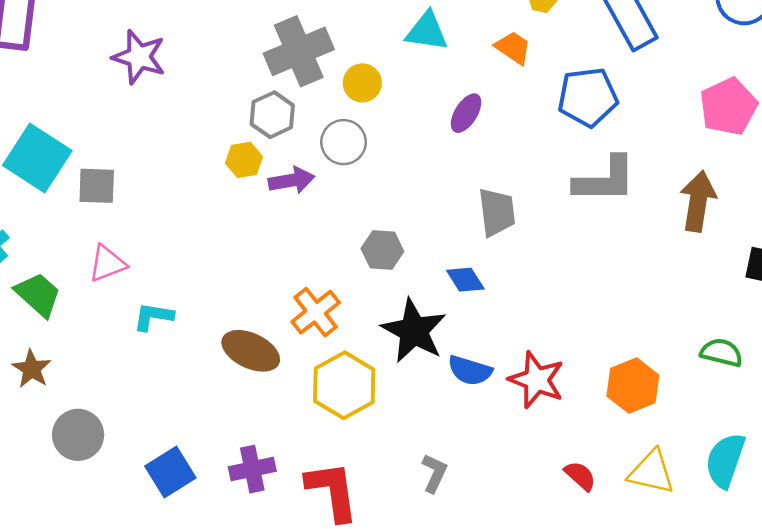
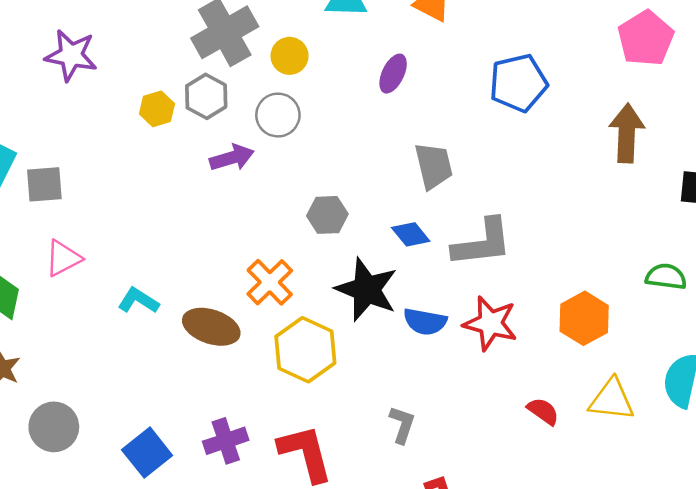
blue pentagon: (588, 97) -> (518, 83), moved
yellow hexagon: (244, 160) -> (157, 109), moved
gray L-shape: (605, 180) -> (482, 243), moved
cyan L-shape: (153, 316) -> (138, 301), moved, turned 30

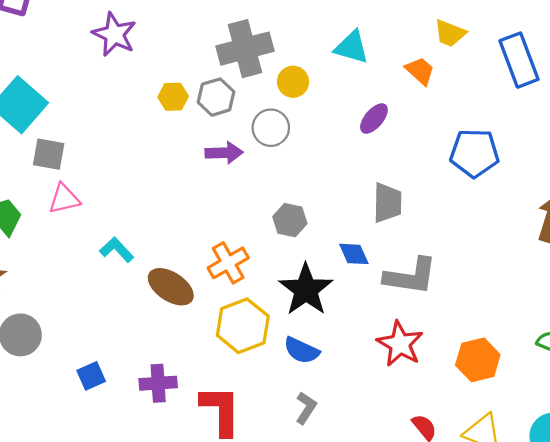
gray square: (44, 184) -> (49, 154), moved
blue semicircle: (425, 322) -> (301, 350), moved
blue square: (147, 453) -> (91, 376), size x0.7

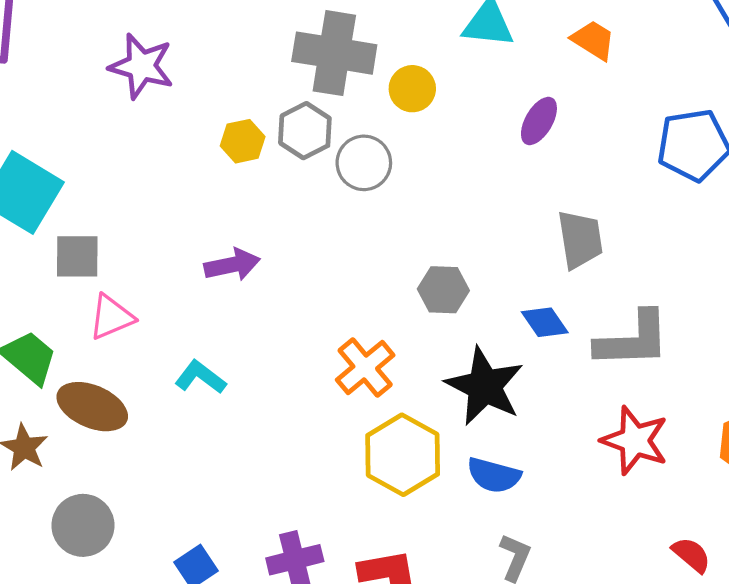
gray cross: (245, 49) -> (334, 53), turned 34
gray circle: (271, 128) -> (364, 163), moved
purple arrow: (224, 153) -> (232, 265), moved
brown ellipse: (171, 287) -> (92, 407), moved

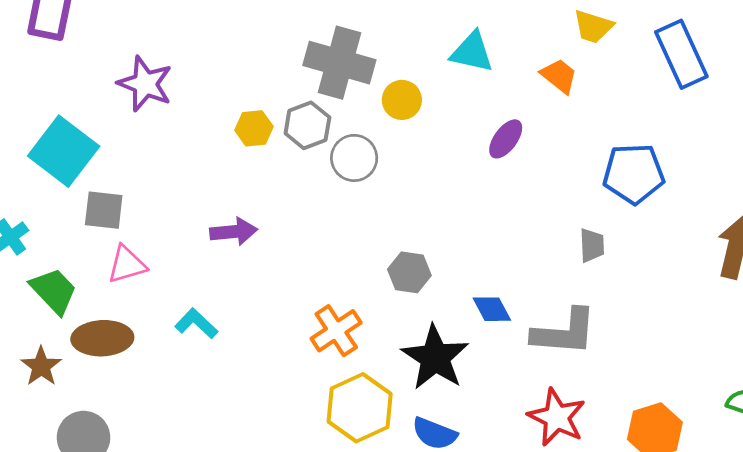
purple star: (141, 66) -> (145, 84), moved
gray trapezoid: (580, 239) -> (592, 245), moved, size x0.7
brown ellipse: (92, 407) -> (102, 338), turned -32

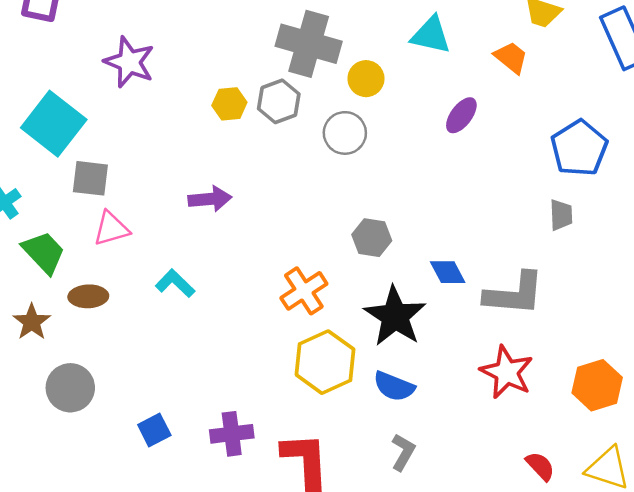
gray circle: (354, 158) -> (345, 133), moved
blue pentagon: (634, 174) -> (579, 148), turned -30
gray trapezoid: (592, 245) -> (561, 215), moved
brown ellipse: (102, 338) -> (88, 296), size x0.7

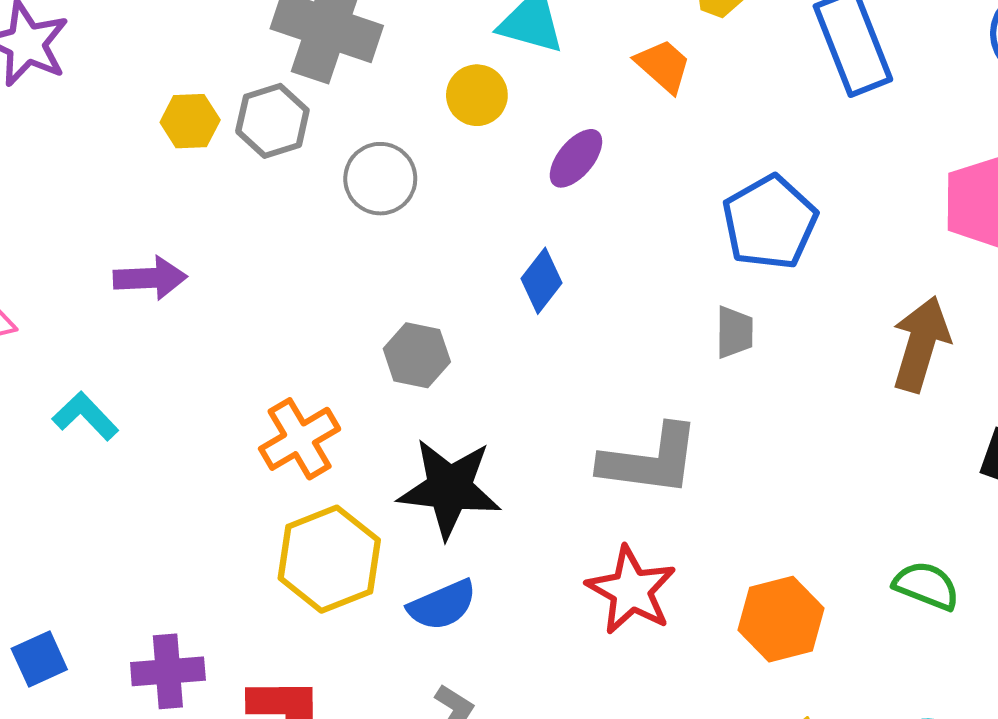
yellow circle: (366, 79) -> (477, 95), moved
blue diamond: (448, 272) -> (541, 281), moved, turned 63
black star: (395, 316) -> (449, 488), turned -30
blue semicircle: (394, 386) -> (442, 605), turned -48

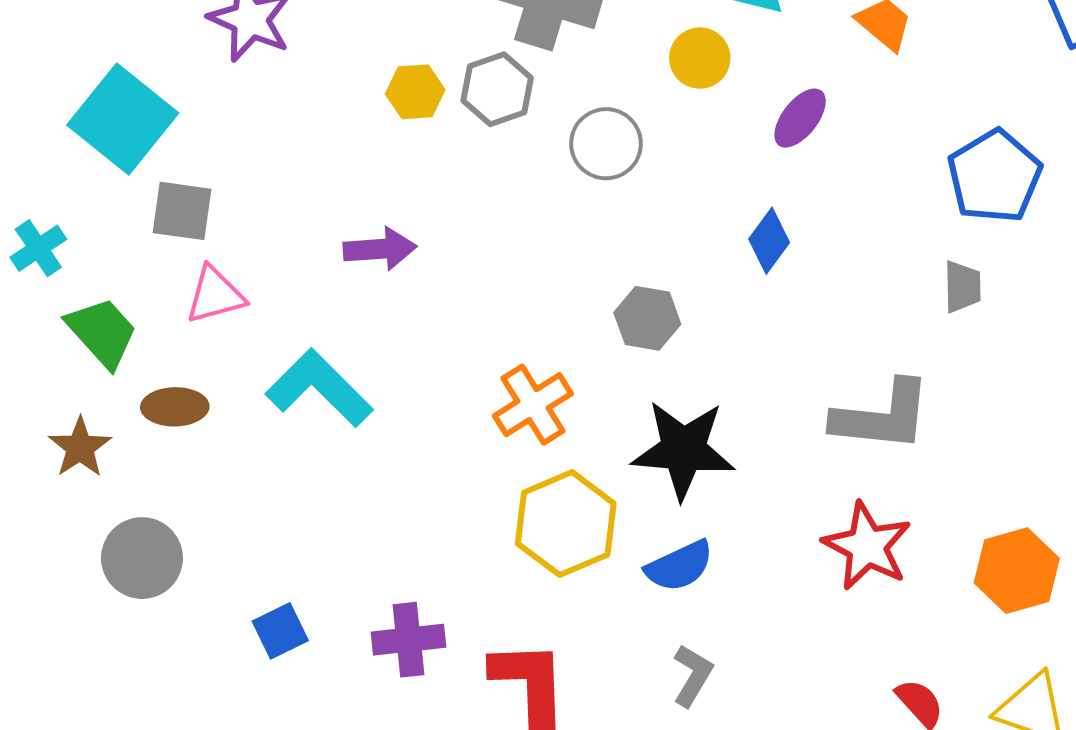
cyan L-shape: (85, 416) -> (319, 388), size x1.6

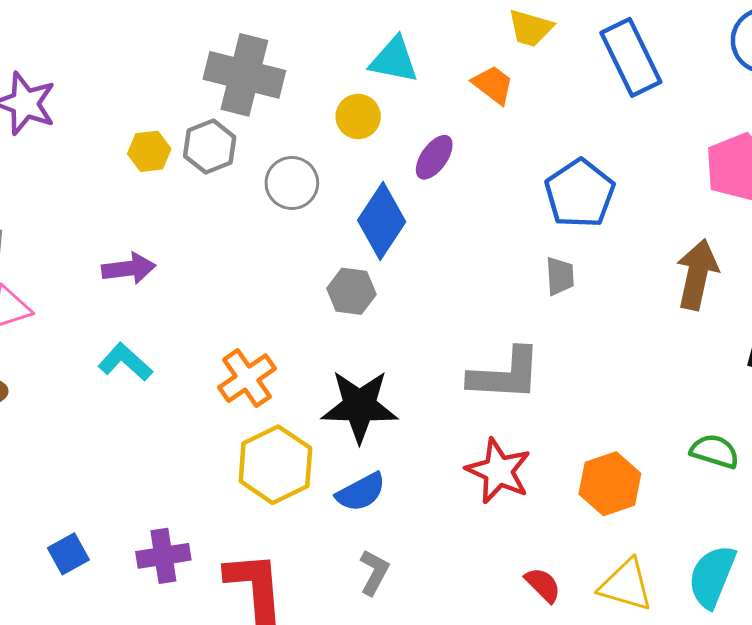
blue diamond: (769, 241) -> (382, 221), moved, size x1.6
gray hexagon: (647, 318) -> (351, 291), moved
cyan L-shape: (319, 388) -> (125, 362), moved, size x0.7

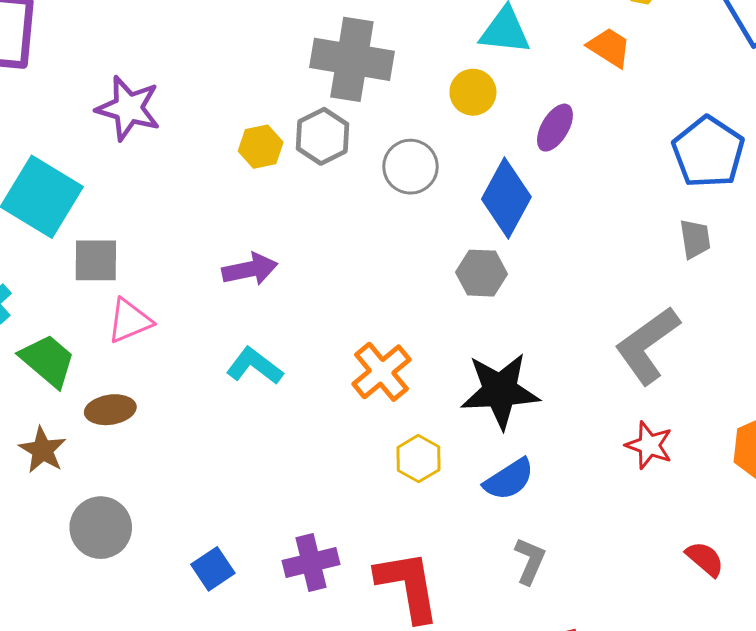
gray L-shape: (505, 374) -> (647, 345), turned 146
yellow hexagon: (275, 465) -> (418, 459), size x0.6
red star: (499, 471) -> (649, 445), size x0.7

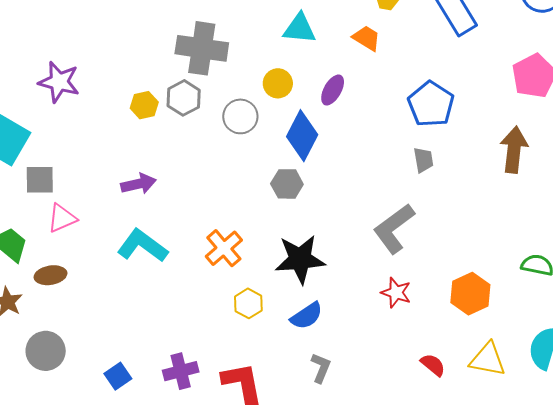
yellow circle: (473, 92) -> (278, 83), moved
cyan L-shape: (254, 366) -> (142, 246), size x1.4

